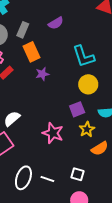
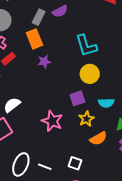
gray rectangle: (23, 30) -> (39, 17), moved

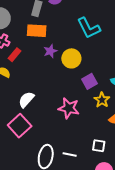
orange rectangle: (34, 39) -> (37, 31), turned -54
yellow circle: (90, 74) -> (71, 58), moved

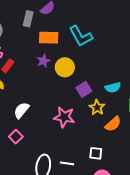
orange rectangle: (37, 31) -> (49, 38), moved
pink square: (20, 126) -> (16, 137), size x0.6

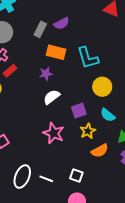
yellow circle: (65, 67) -> (102, 87), moved
cyan semicircle: (113, 87) -> (108, 115), turned 42
white semicircle: (21, 110) -> (52, 97), moved

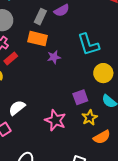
orange rectangle: (56, 52) -> (38, 39), moved
purple star: (46, 74) -> (54, 57), moved
white semicircle: (52, 97) -> (17, 108), moved

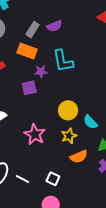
cyan L-shape: (88, 44) -> (63, 61), moved
yellow circle: (103, 73) -> (68, 110), moved
purple square: (80, 97) -> (29, 88), moved

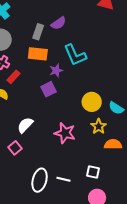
orange semicircle: (79, 157) -> (113, 144), turned -144

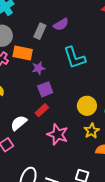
orange rectangle: (38, 54) -> (23, 53), moved
purple star: (56, 71) -> (38, 68), moved
red rectangle: (14, 77) -> (42, 110), moved

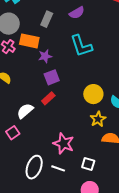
purple semicircle: (61, 24) -> (77, 13), moved
pink star: (58, 134) -> (64, 144), moved

